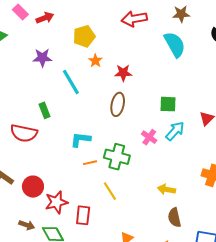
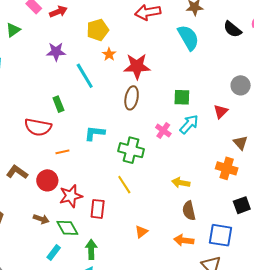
red star: (123, 73) -> (137, 66), size x1.5
orange line: (90, 163) -> (62, 152), moved

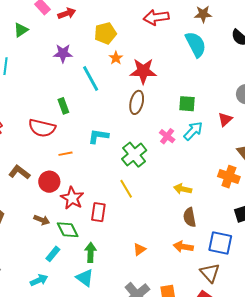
green cross: (131, 150) -> (134, 155), turned 35
red star: (71, 196) -> (72, 198), turned -30
orange triangle: (141, 232) -> (139, 249), moved

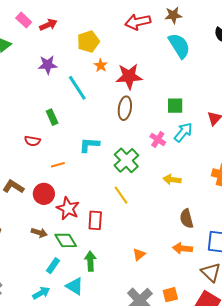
brown star: (203, 14) -> (173, 15), moved
red semicircle: (42, 128) -> (32, 141), size x0.6
yellow arrow: (183, 189) -> (172, 180), moved
cyan triangle: (85, 278) -> (75, 286), moved

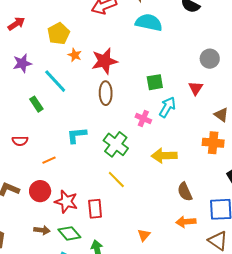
cyan semicircle: (179, 46) -> (149, 22), turned -36
green rectangle: (52, 117) -> (36, 104), moved
yellow arrow: (172, 180) -> (164, 156), size x1.4

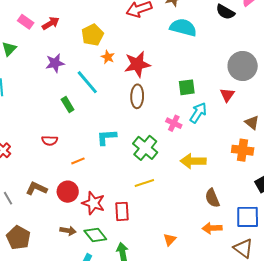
gray circle: (210, 59) -> (243, 66), size x1.5
yellow line: (116, 180) -> (144, 183), turned -66

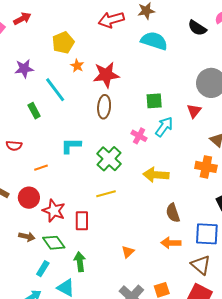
red arrow: (51, 23) -> (22, 19), moved

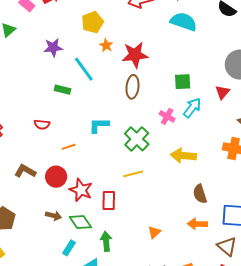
green rectangle: (34, 111) -> (62, 90), turned -49

